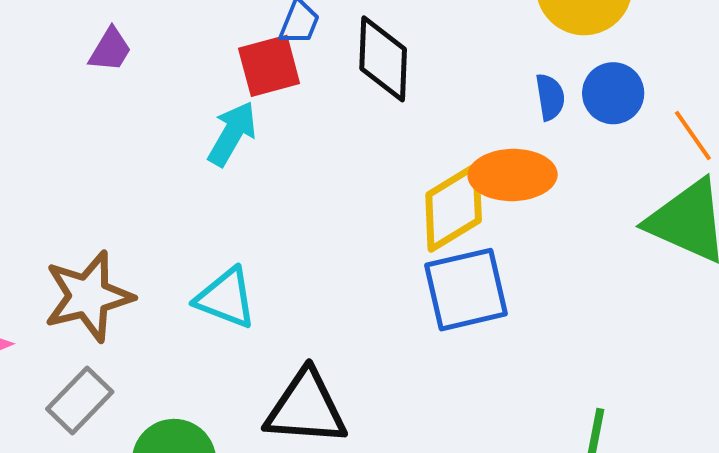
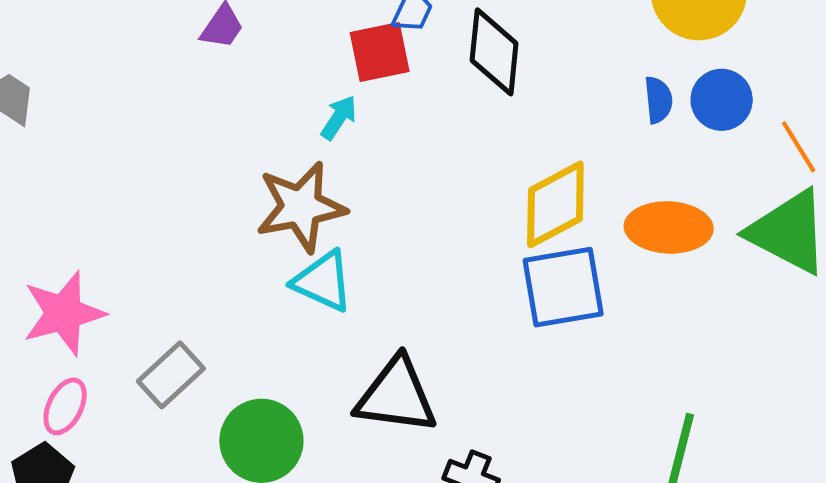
cyan arrow: (232, 134) -> (339, 118), size x0.7
orange ellipse: (513, 175) -> (669, 227), moved
brown star: (88, 296) -> (301, 207), moved

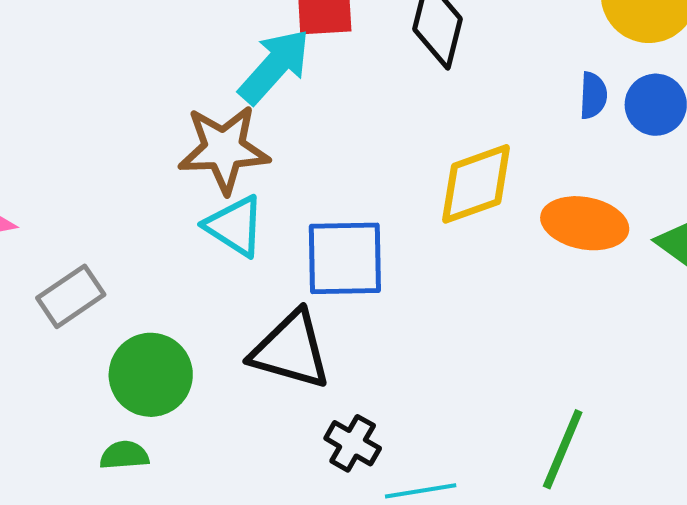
cyan arrow: (339, 118) -> (274, 66), size x1.8
blue square: (563, 287) -> (345, 258), moved

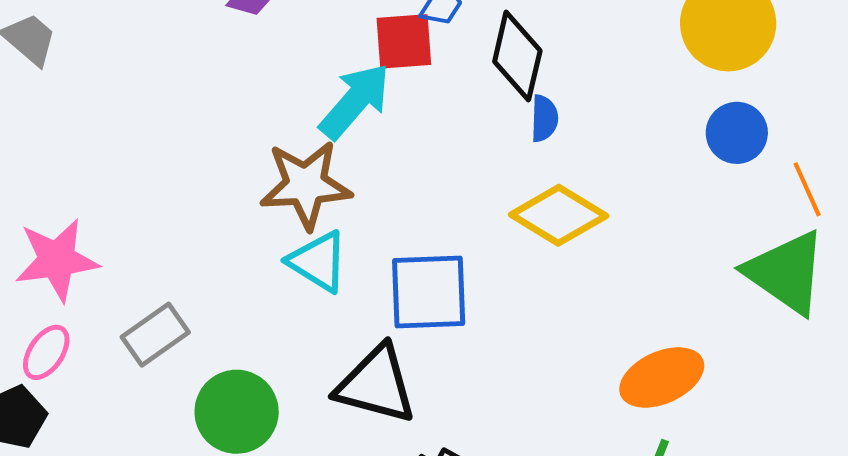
blue semicircle: (593, 96) -> (544, 118), moved
yellow diamond: (476, 184) -> (559, 215), turned 52
orange ellipse: (585, 223) -> (662, 377), moved, turned -34

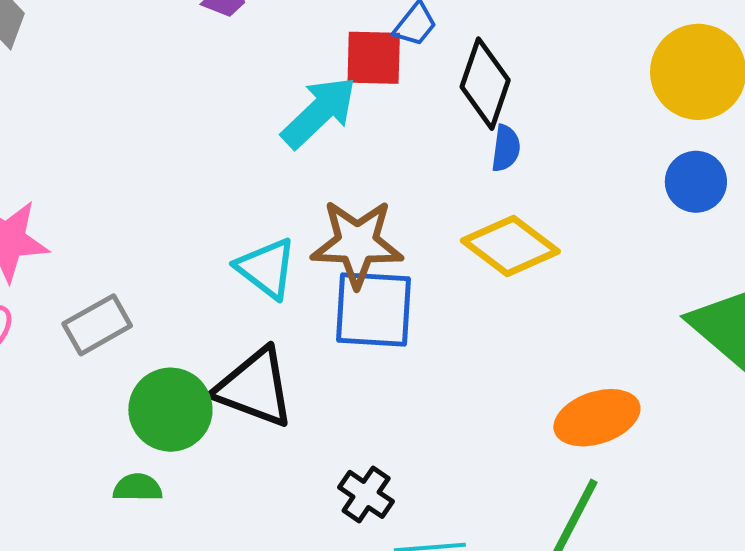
brown star: (306, 185) -> (357, 243), moved
black triangle: (376, 385) -> (255, 388), moved

